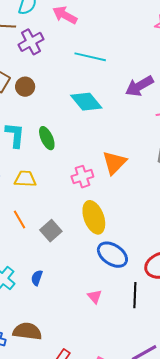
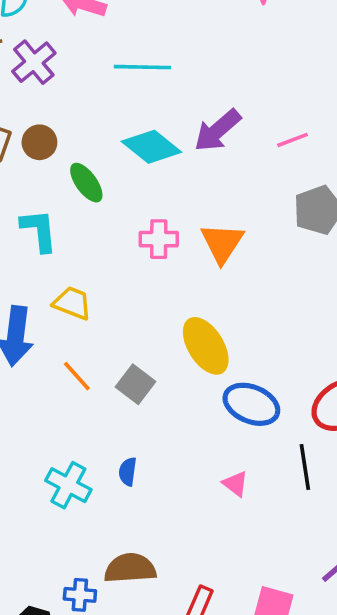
purple arrow: (139, 86) -> (217, 130), moved
green ellipse: (47, 138) -> (86, 183), moved
pink cross: (82, 177) -> (159, 239), moved, turned 30
yellow trapezoid: (25, 179) -> (72, 303), turned 30

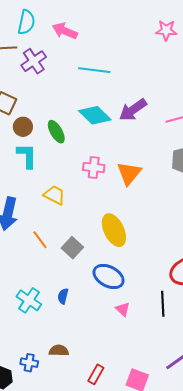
brown circle: (39, 142) -> (23, 127), moved
yellow trapezoid: (72, 303) -> (54, 195), moved
blue ellipse: (251, 404) -> (109, 277), moved
brown semicircle: (130, 568) -> (59, 351), size x0.7

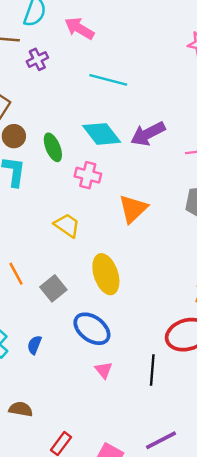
purple cross: (34, 61) -> (37, 59), size x0.7
pink cross: (94, 168) -> (88, 175), moved
yellow trapezoid: (54, 195) -> (67, 225), moved

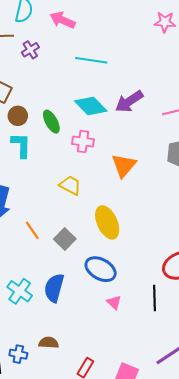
blue semicircle: (34, 345) -> (54, 288), size x1.8

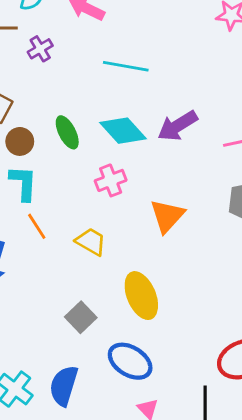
green ellipse: (51, 122) -> (67, 132), moved
pink cross: (83, 142) -> (111, 180), turned -30
orange line: (32, 230) -> (37, 226), moved

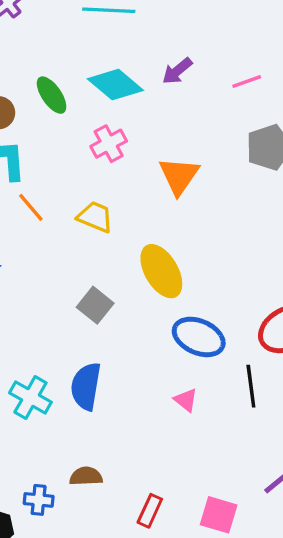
purple arrow: (178, 126) -> (177, 71), size x0.7
blue ellipse: (130, 361) -> (199, 337), moved

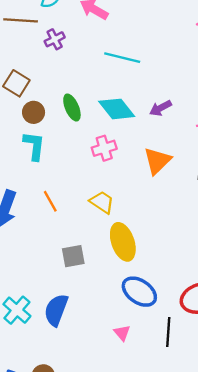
orange triangle: (179, 176) -> (157, 161), moved
orange line: (31, 207) -> (50, 201), moved
yellow trapezoid: (95, 217) -> (102, 202), moved
gray square: (95, 305) -> (73, 256), turned 30

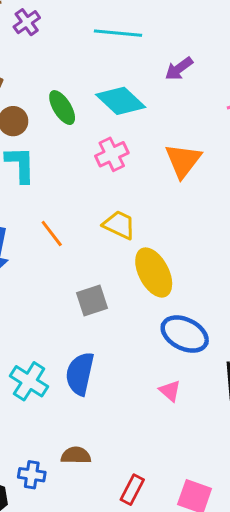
purple arrow: (161, 108) -> (179, 69), moved

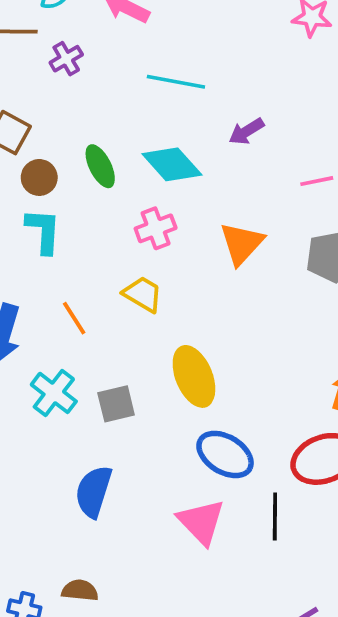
yellow trapezoid: (119, 225) -> (143, 294), moved
cyan cross: (29, 381) -> (54, 393), moved
pink triangle: (170, 391) -> (201, 522), size x1.8

